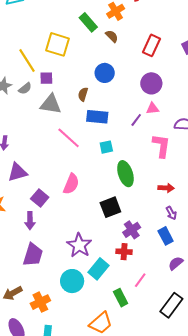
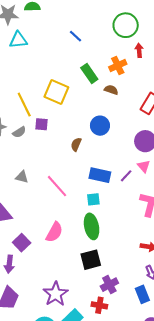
brown semicircle: (112, 36) -> (111, 90), turned -32
gray triangle: (51, 104) -> (22, 177), moved, size x0.6
pink triangle: (153, 108) -> (144, 166), turned 48
blue rectangle: (97, 117) -> (100, 175), moved
green ellipse: (125, 174) -> (92, 226), moved

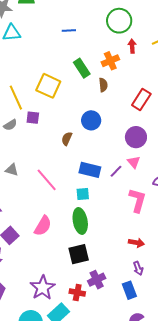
blue line: (75, 36) -> (69, 30), turned -48
brown semicircle: (111, 90) -> (103, 85), turned 64
red cross: (99, 305) -> (77, 293), moved

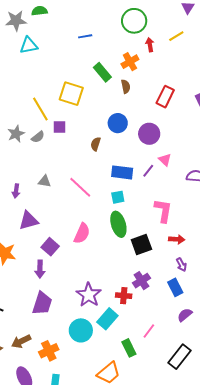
purple circle: (136, 137) -> (149, 134), moved
pink L-shape: (137, 200) -> (163, 211), moved
black square: (79, 254) -> (141, 244), moved

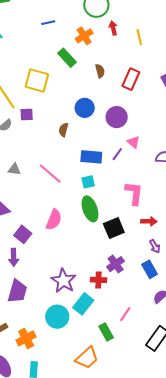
yellow line: (176, 36) -> (139, 37), moved, turned -70
orange cross: (130, 62) -> (84, 36), moved
brown semicircle: (126, 86) -> (100, 71), moved

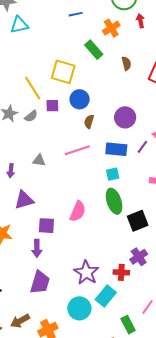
blue circle: (85, 108) -> (80, 99), moved
purple circle: (117, 117) -> (125, 117), moved
pink line: (50, 174) -> (77, 150), moved, turned -60
purple square: (23, 234) -> (46, 226), turned -36

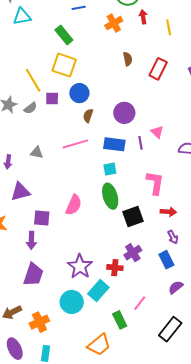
green rectangle: (94, 50) -> (64, 35), moved
purple line: (142, 147) -> (141, 143), turned -48

